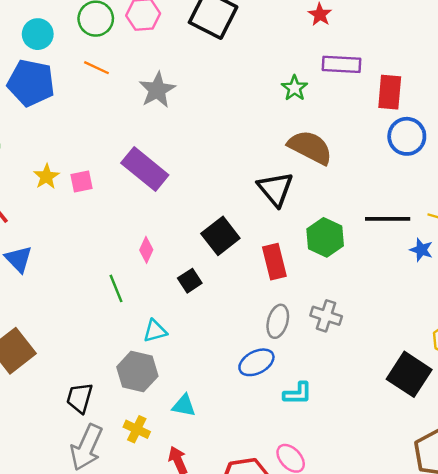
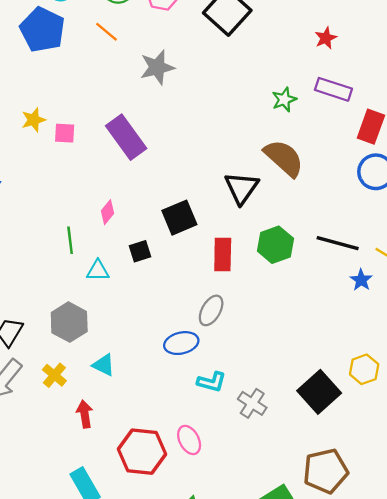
gray cross: (326, 316) -> (252, 403), moved
cyan triangle: (155, 331) -> (98, 271), moved

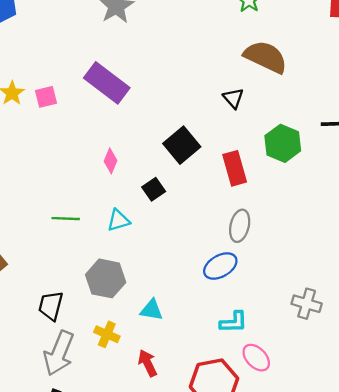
black triangle: (242, 188) -> (233, 98), size x0.6
green line: (70, 240) -> (66, 219), moved, turned -64
cyan L-shape: (212, 382) -> (233, 322), moved

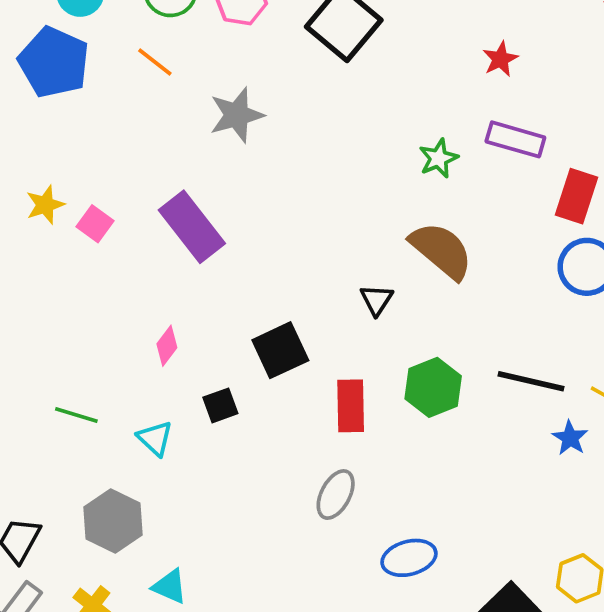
pink square: (46, 97) -> (95, 224), turned 35
cyan triangle: (118, 220) -> (155, 438), turned 45
blue ellipse: (220, 266) -> (409, 558), moved

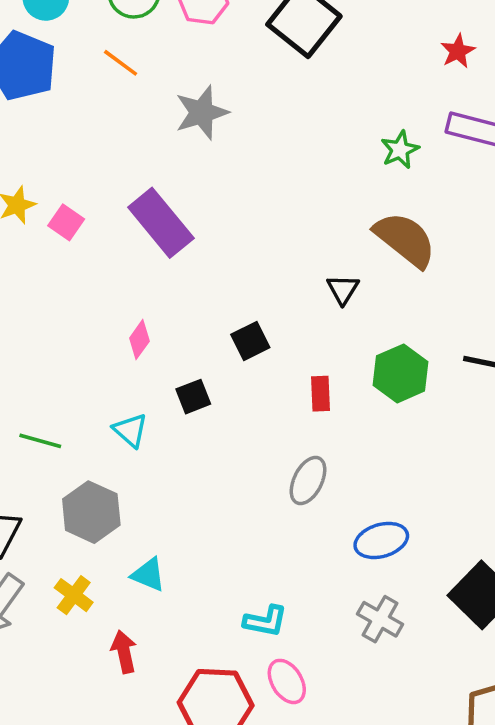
black square: (280, 350) -> (250, 341), size x0.7
red rectangle: (351, 406) -> (320, 394), size x0.7
green line: (76, 415) -> (40, 441), moved

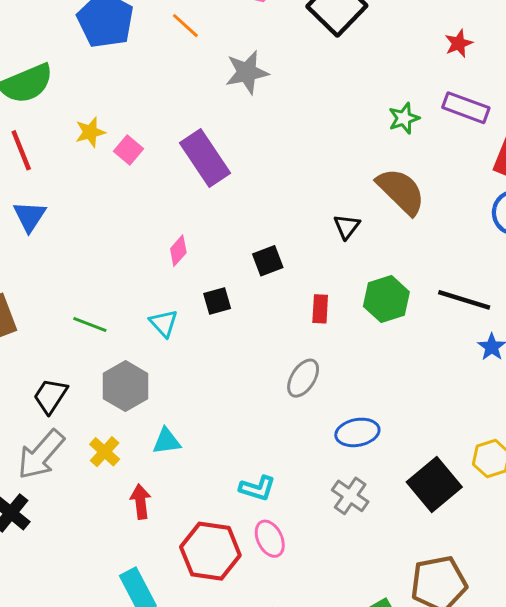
cyan triangle: (148, 575) -> (167, 441), turned -36

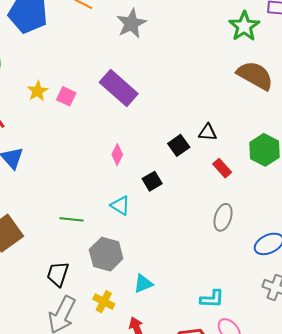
green star: (404, 118) -> (244, 26), size x1.4
black triangle: (347, 227) -> (208, 132), moved, turned -48
red rectangle: (320, 309) -> (222, 168), turned -30

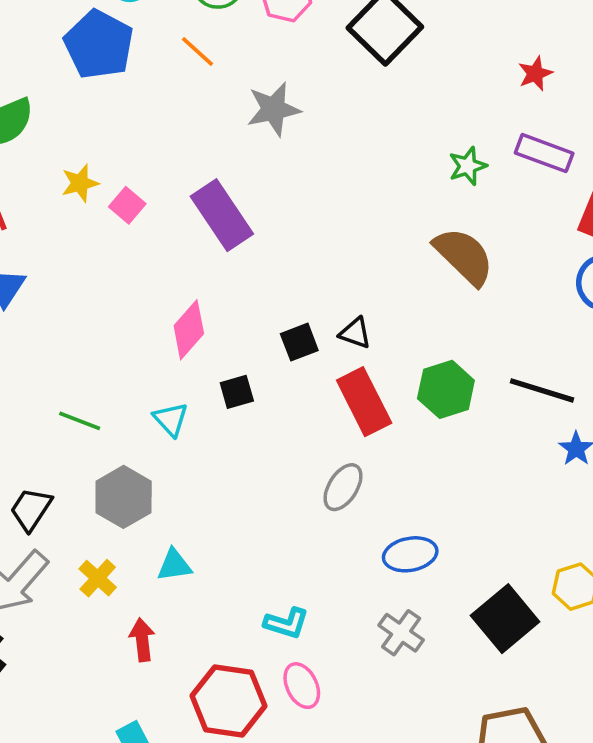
green star: (244, 26) -> (468, 166), size x0.7
pink diamond: (117, 155) -> (189, 330), size x1.5
red rectangle: (222, 168) -> (364, 402), size x1.8

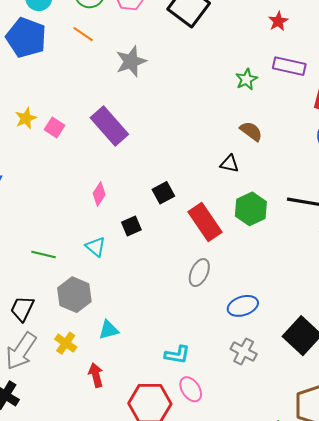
brown semicircle: (464, 256) -> (251, 131), size x0.6
pink diamond: (189, 330) -> (99, 194), size x0.7
black triangle: (355, 333) -> (229, 164), moved

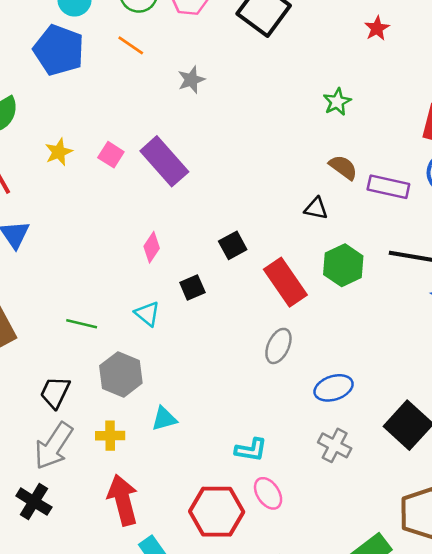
gray star: (131, 61) -> (191, 80), size x0.7
purple rectangle: (289, 66) -> (388, 187), moved
pink square: (55, 127) -> (111, 155), moved
yellow cross: (66, 343) -> (110, 436), turned -35
red arrow: (96, 375) -> (123, 500), moved, size x1.6

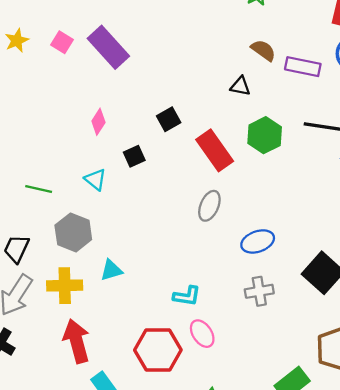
yellow cross: (110, 436) -> (65, 286), size x1.4
gray cross: (335, 445) -> (259, 291), turned -36

